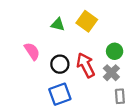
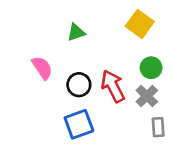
yellow square: (87, 21) -> (140, 24), moved
green triangle: (58, 24) -> (76, 32), turned -32

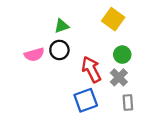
pink semicircle: (42, 68) -> (34, 55), turned 108
black circle: (79, 85) -> (59, 50), moved
blue square: (79, 124) -> (86, 100), moved

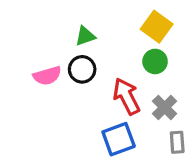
green circle: (122, 55) -> (155, 61), moved

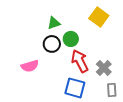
green circle: (155, 61) -> (71, 39), moved
pink semicircle: (47, 76) -> (30, 66), moved
blue square: (119, 139) -> (75, 88), turned 35

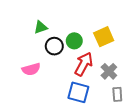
yellow square: (99, 17) -> (104, 37), moved, turned 30
green triangle: (54, 23) -> (41, 27), moved
red arrow: (80, 61) -> (84, 64), turned 55

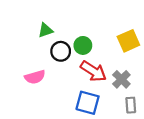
yellow square: (104, 37) -> (128, 41), moved
red arrow: (84, 64) -> (93, 71), turned 95

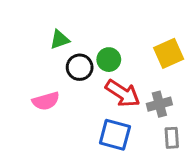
gray cross: (121, 79) -> (159, 104), turned 30

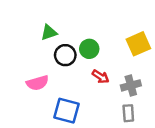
red arrow: (123, 93) -> (101, 77), size x0.6
blue square: (115, 135) -> (67, 111), moved
gray rectangle: (172, 138) -> (128, 113), moved

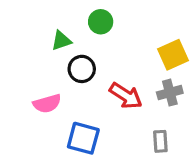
green circle: (89, 49) -> (101, 22), moved
red arrow: (101, 77) -> (126, 96), size x1.5
gray cross: (131, 85) -> (170, 93), moved

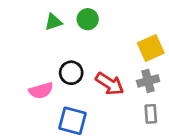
green triangle: (61, 41) -> (53, 22), moved
black circle: (82, 69) -> (71, 73), moved
gray rectangle: (160, 141) -> (151, 114), moved

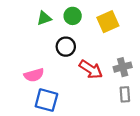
yellow square: (151, 48) -> (108, 22), moved
black circle: (71, 73) -> (66, 47), moved
blue square: (73, 121) -> (46, 100), moved

